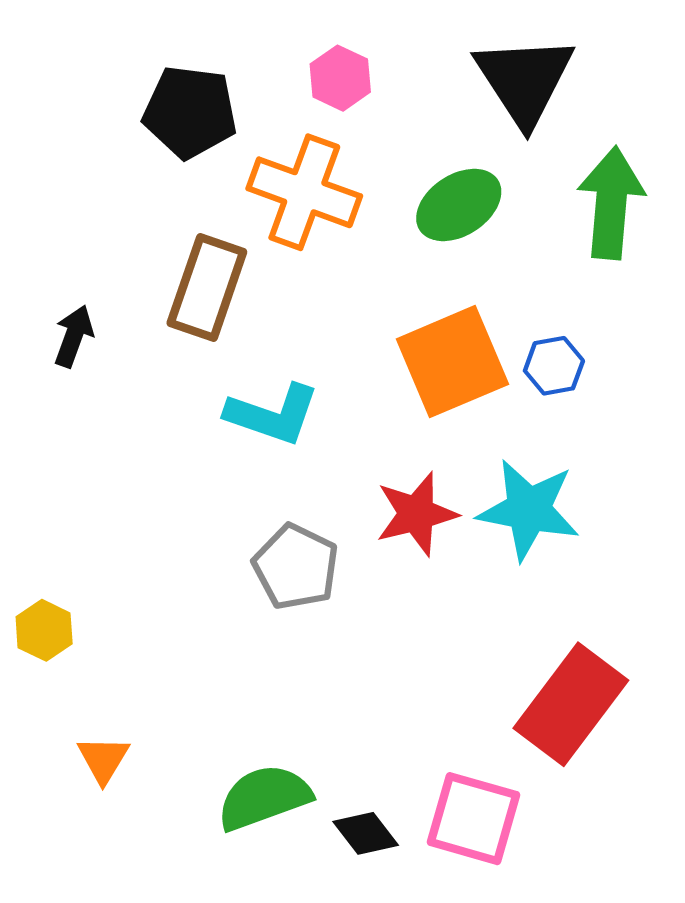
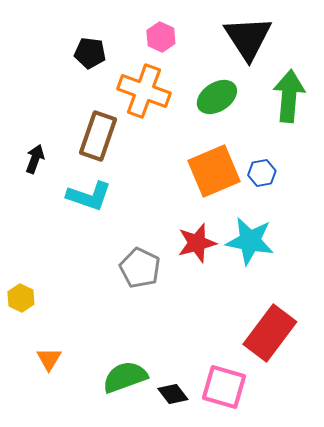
black pentagon: (190, 112) -> (90, 53), size x0.7
cyan L-shape: (273, 414) -> (89, 196), moved

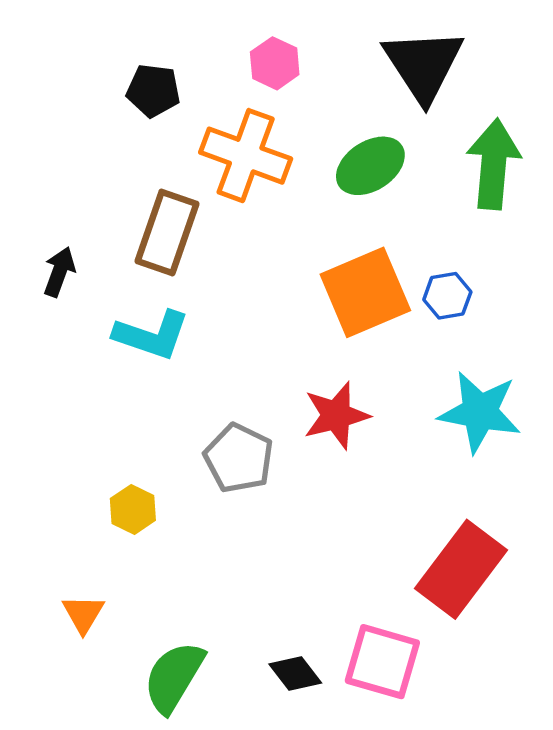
cyan star: (250, 241) -> (480, 412), moved
yellow hexagon: (21, 298) -> (133, 509), moved
green semicircle: (125, 377) -> (174, 677), moved, turned -39

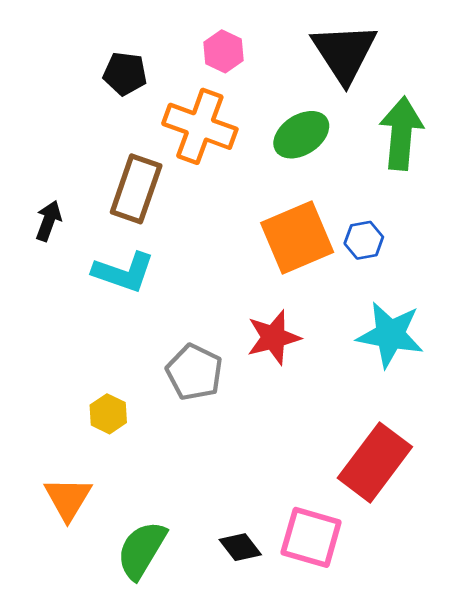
orange triangle: (83, 614) -> (68, 499), size x1.4

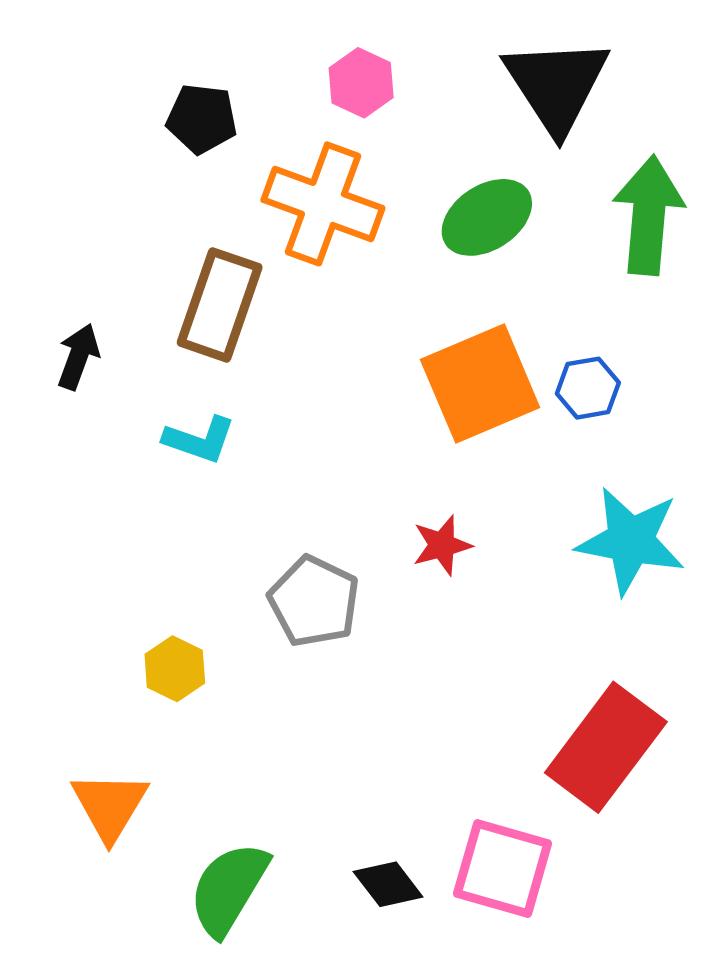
cyan L-shape: (124, 272) -> (199, 440), size x0.7
red star: (274, 337) -> (442, 545), size x0.7

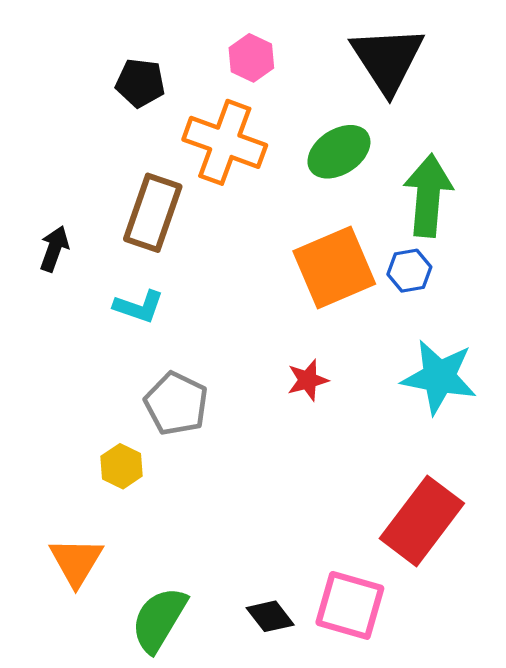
green arrow: (648, 215) -> (428, 196), moved
gray pentagon: (314, 601) -> (176, 404), moved

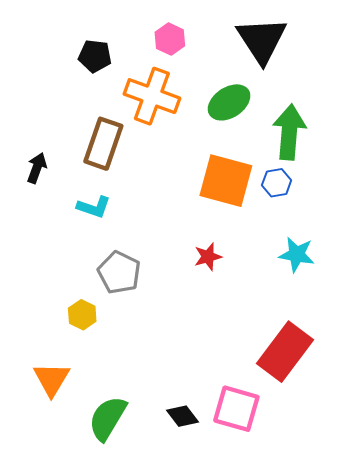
orange square: (334, 267) -> (226, 181), turned 38
cyan star: (439, 377) -> (297, 255), size x0.7

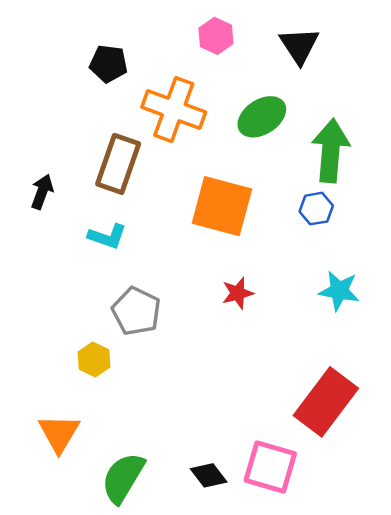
pink hexagon: (170, 39) -> (216, 36), moved
black triangle: (262, 40) -> (299, 46), size x0.7
orange square: (226, 181) -> (222, 206), moved

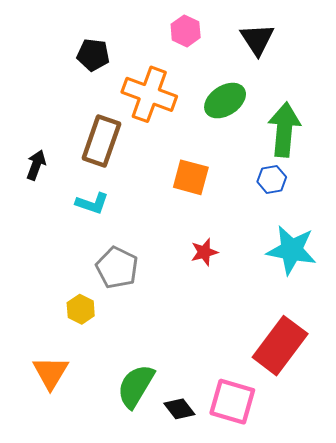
orange square: (222, 206) -> (191, 177), size x0.7
cyan star: (339, 291) -> (291, 250), size x1.4
green semicircle: (123, 478) -> (136, 386), moved

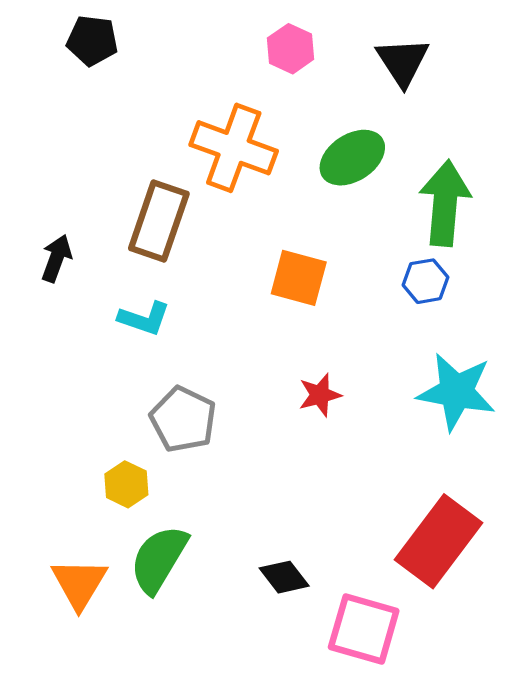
black pentagon: (93, 55) -> (92, 41), moved
green semicircle: (136, 386) -> (159, 559), moved
black diamond: (179, 409) -> (284, 577), moved

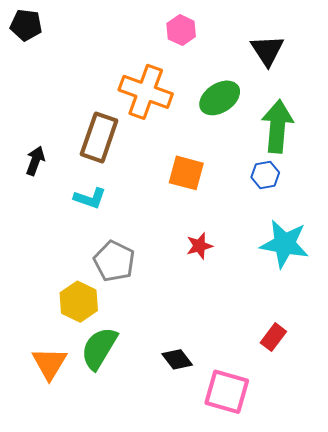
black pentagon: (92, 41) -> (26, 25), moved
black triangle: (403, 62) -> (267, 50), moved
yellow hexagon: (126, 484) -> (79, 302), size x1.4
red rectangle: (438, 541) -> (273, 337), size x0.5

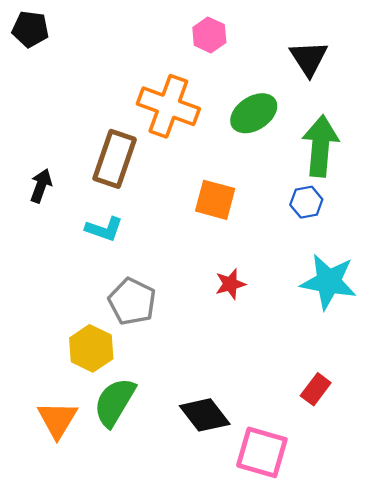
black diamond: (177, 359) -> (205, 415), size x1.4

